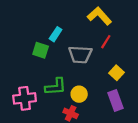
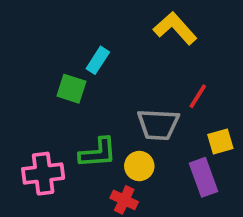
red line: (106, 42) -> (198, 96), moved
gray trapezoid: (80, 55) -> (158, 124), moved
yellow square: (117, 73) -> (220, 141), moved, turned 32

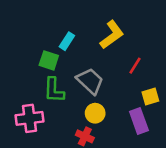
yellow L-shape: (175, 28) -> (112, 35), moved, turned 96
gray trapezoid: (158, 124) -> (90, 81), moved, turned -140
green L-shape: (98, 153) -> (54, 90), moved, turned 96

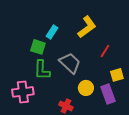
yellow circle: (95, 113) -> (86, 88), moved

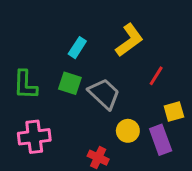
green square: (38, 47) -> (70, 83), moved
green L-shape: (42, 70) -> (25, 85), moved

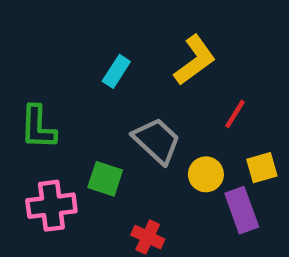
green square: (70, 83) -> (105, 179), moved
yellow circle: (128, 131) -> (206, 174), moved

